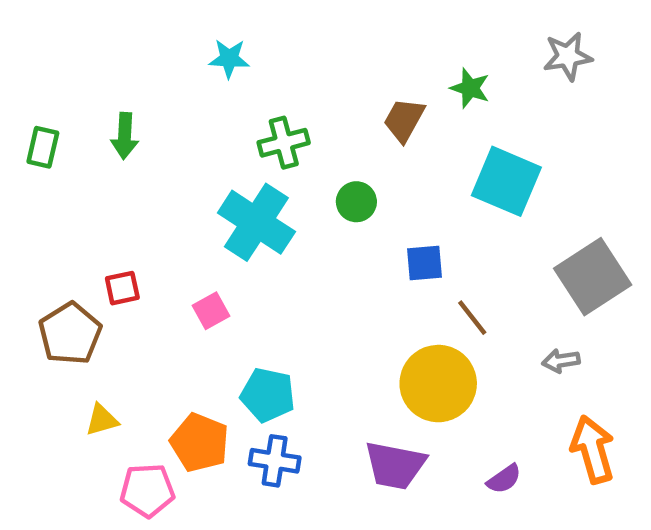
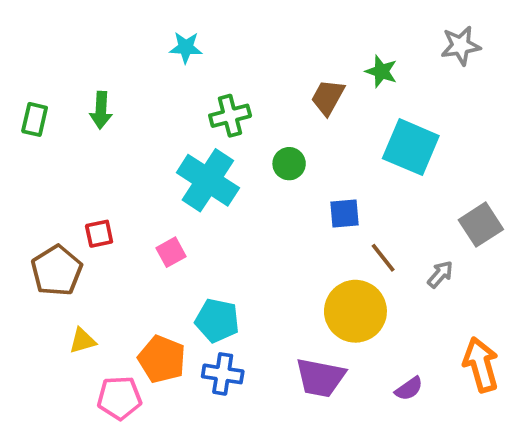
gray square: (593, 277) -> (481, 225), size x0.7
gray arrow: (561, 361) -> (440, 274), moved, turned 140

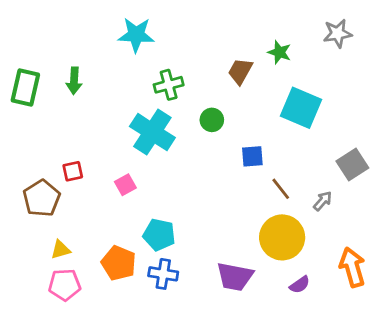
cyan star: (186, 47) -> (136, 35), size x1.5
green rectangle: (35, 119) -> (25, 87), size x1.5
yellow circle: (355, 311) -> (282, 237), moved
pink pentagon: (119, 398) -> (65, 285), moved

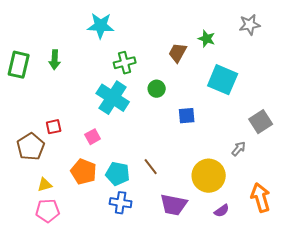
brown line: (281, 189) -> (151, 167), moved
orange pentagon: (119, 263) -> (84, 172), moved

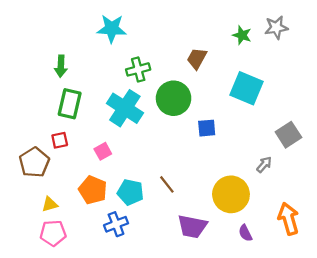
green star: (207, 39) -> (242, 35), moved
green rectangle: (19, 65) -> (70, 104), moved
green circle: (157, 89) -> (174, 98), size x1.8
blue cross: (121, 203) -> (116, 224), moved, turned -30
purple semicircle: (222, 211) -> (245, 233), turned 98

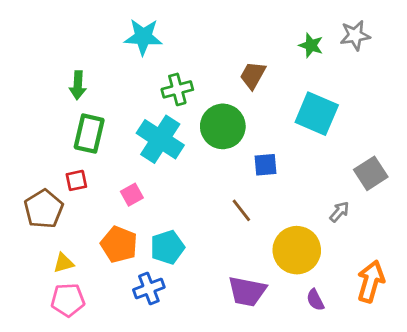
brown line: (167, 184) -> (241, 210), moved
cyan pentagon: (130, 192) -> (167, 247), turned -30
orange arrow: (288, 219) -> (371, 281), turned 32

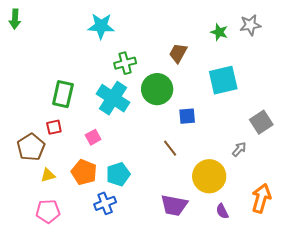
green arrow: (78, 85) -> (15, 19), moved
cyan square: (317, 114) -> (223, 80), turned -36
yellow triangle: (64, 263) -> (48, 175), moved

